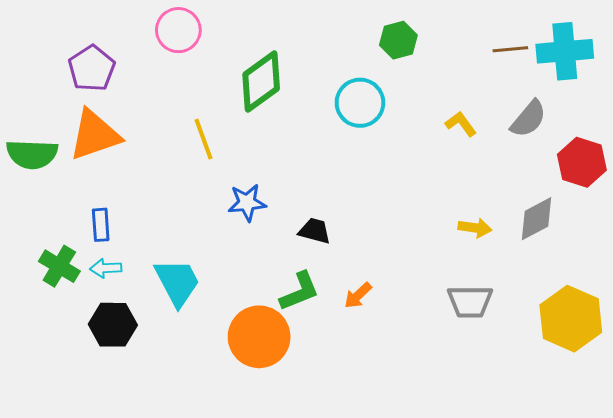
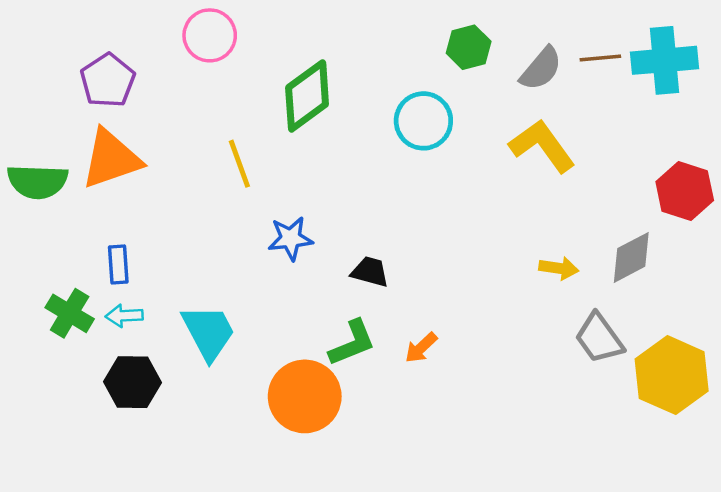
gray semicircle: (528, 119) -> (541, 69), moved
yellow L-shape: (461, 124) -> (542, 146), size x1.8
gray trapezoid: (470, 301) -> (599, 338), moved, turned 54

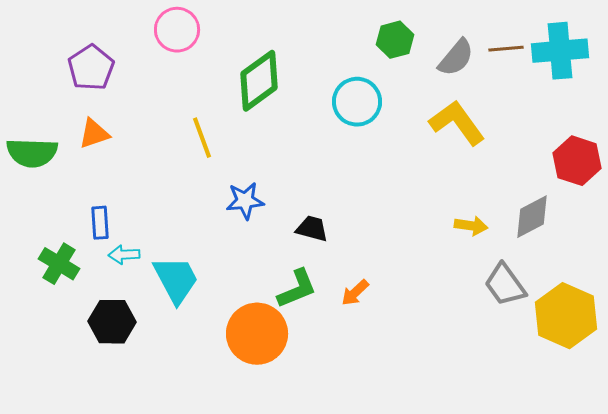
orange triangle: (111, 159) -> (94, 134), size x0.6
cyan arrow: (124, 316) -> (124, 255), moved

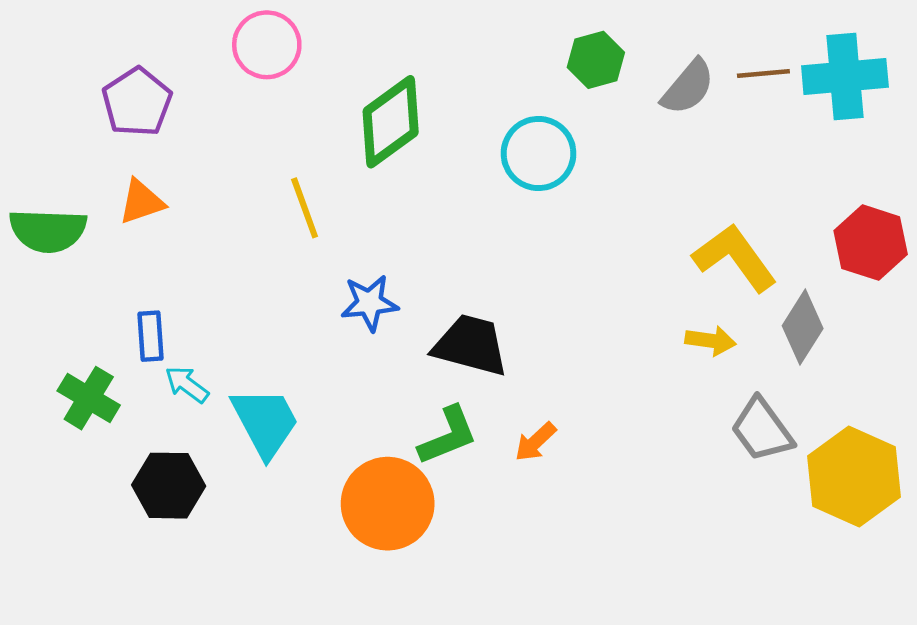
yellow L-shape: (457, 123) -> (735, 258), moved
gray diamond: (532, 217) -> (803, 327), turned -30
black trapezoid: (312, 229) -> (471, 345), size x1.6
cyan arrow: (124, 255) -> (187, 384), turned 40

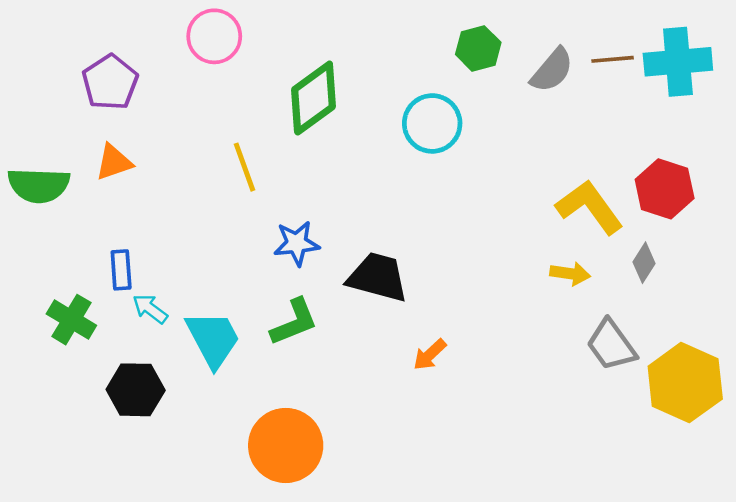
red hexagon: (871, 243) -> (665, 189), moved
gray diamond: (803, 327) -> (644, 263), size x0.7
green L-shape: (448, 436) -> (294, 322), moved
orange circle: (388, 504) -> (286, 445), moved

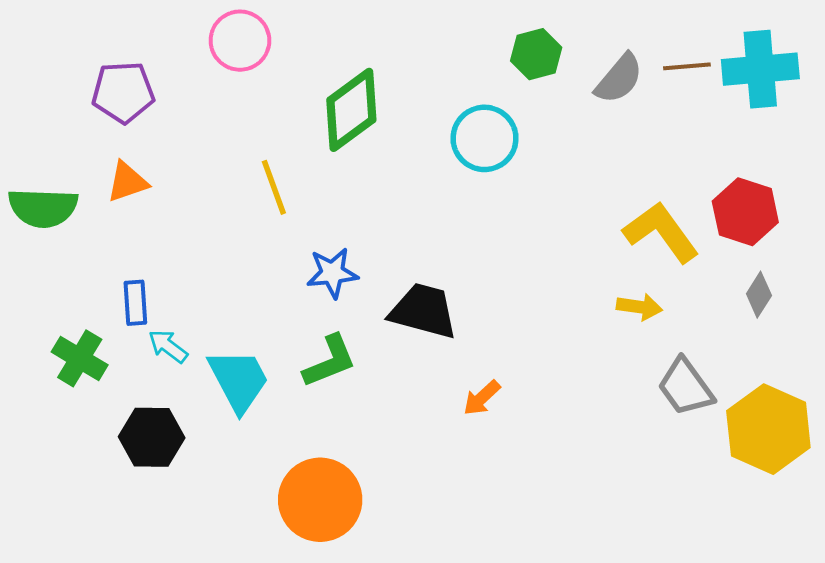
purple pentagon: (110, 82) -> (123, 92), turned 30
gray diamond: (644, 263) -> (759, 295), moved

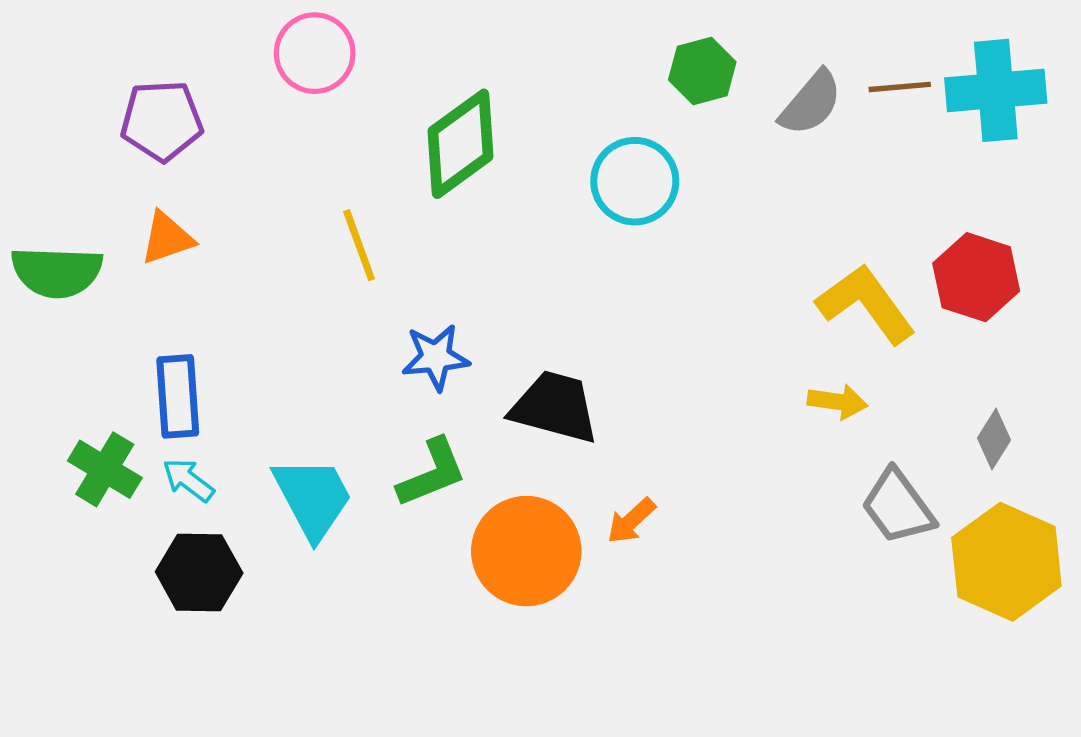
gray diamond: (759, 295) -> (994, 439), moved
blue rectangle: (135, 303) -> (178, 396), size x1.4
cyan arrow: (168, 346) -> (188, 480), moved
orange circle: (320, 500) -> (526, 551), moved

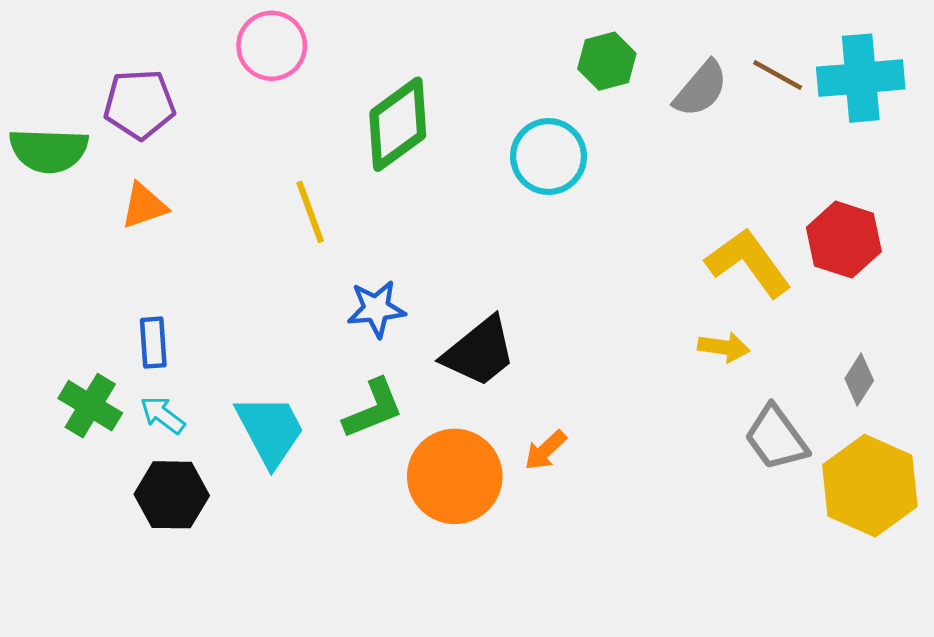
brown line: (900, 87) -> (778, 75), turned 34
green semicircle: (57, 272) -> (49, 150), moved
blue rectangle: (178, 396) -> (153, 343), size x0.7
black trapezoid: (555, 407) -> (479, 352), turned 126

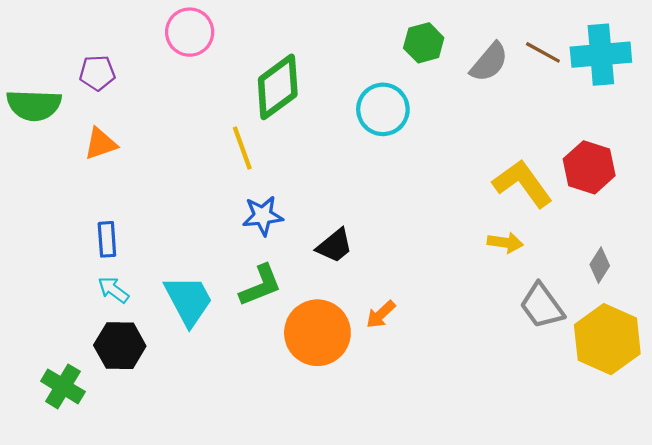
purple pentagon: (139, 104) -> (97, 73), size x0.7
yellow line: (310, 212) -> (242, 148), moved
black trapezoid: (479, 352) -> (335, 246), size x0.7
green cross: (90, 406) -> (63, 386), moved

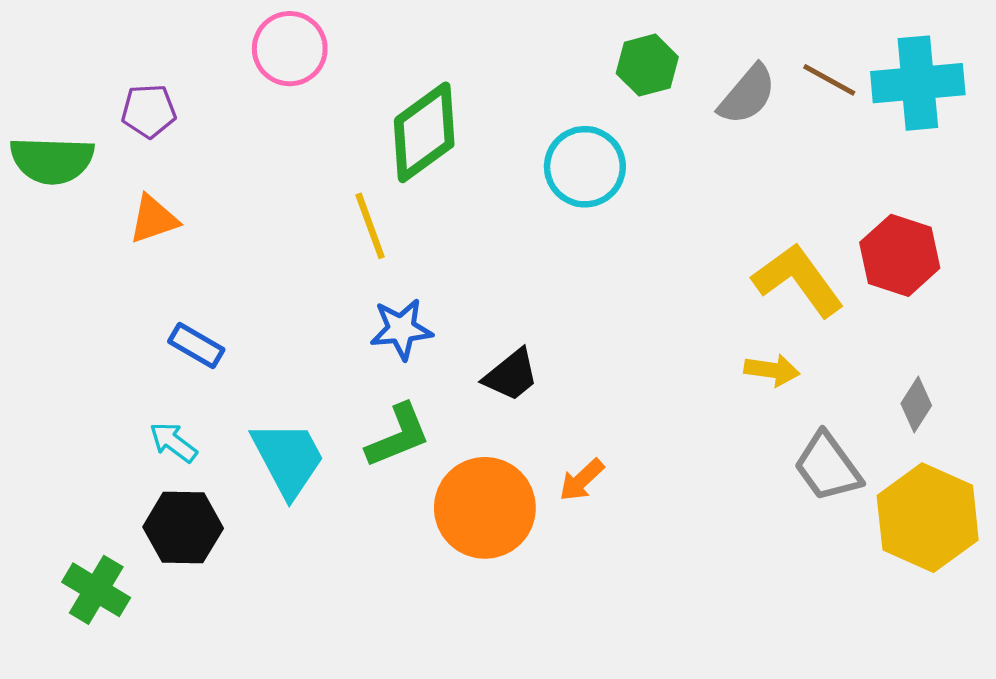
blue rectangle: (107, 239) -> (196, 346), moved, turned -56

